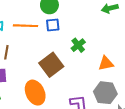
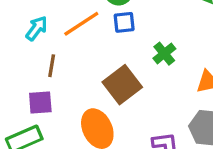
orange line: (26, 26) -> (81, 24), turned -35

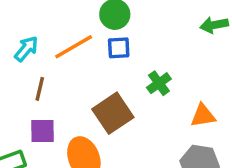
purple square: (40, 103) -> (42, 131), moved

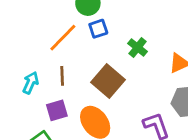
cyan arrow: (26, 49) -> (31, 83), moved
brown line: (40, 89) -> (62, 76), moved

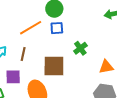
brown square: (108, 81) -> (54, 66), turned 35

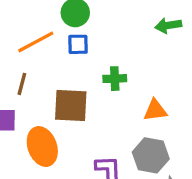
green cross: (80, 48) -> (115, 79), turned 32

